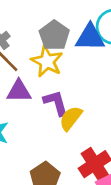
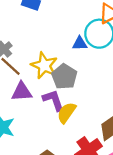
gray pentagon: (54, 35) -> (64, 77), moved
blue triangle: (90, 37) -> (80, 44), size x0.6

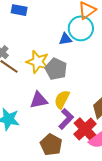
purple triangle: (22, 92) -> (39, 100), moved
purple L-shape: (53, 100) -> (66, 119), moved, turned 70

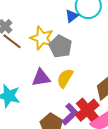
blue triangle: (65, 39) -> (72, 16), turned -32
purple L-shape: (66, 119) -> (70, 114), moved

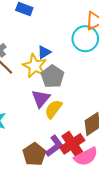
blue triangle: (72, 16) -> (44, 52), moved
purple triangle: (41, 78) -> (41, 99), moved, turned -48

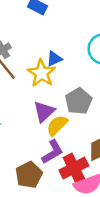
gray pentagon: (52, 76) -> (79, 101), moved
purple L-shape: (54, 146) -> (53, 152), moved

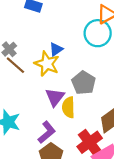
yellow semicircle: (57, 125) -> (68, 107), turned -36
purple L-shape: (53, 152) -> (47, 132), moved

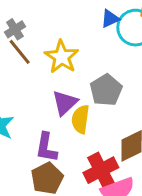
blue triangle: (56, 49) -> (110, 19), moved
purple L-shape: (47, 132) -> (46, 147), turned 130

